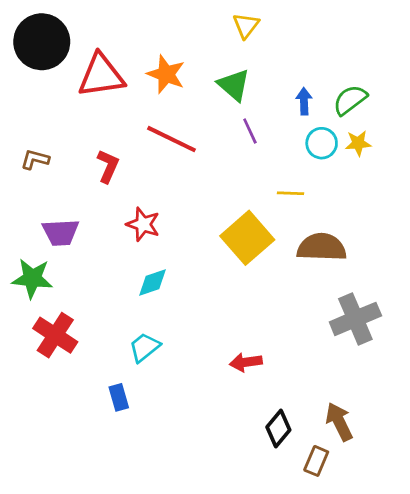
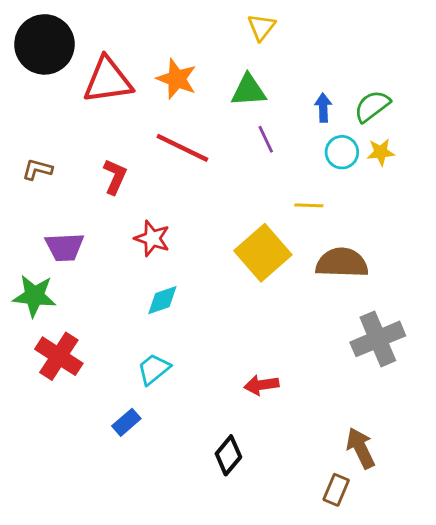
green triangle: (234, 85) -> (249, 90), turned -45
blue rectangle: (119, 397) -> (126, 422), turned 65
black diamond: (278, 428) -> (228, 455), moved

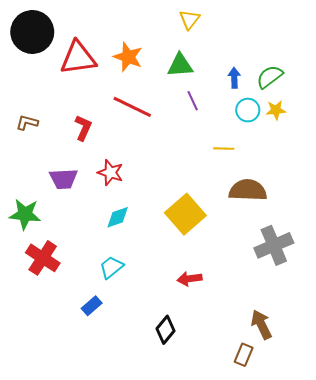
purple trapezoid: (65, 247) -> (64, 179), moved
yellow square: (263, 253) -> (185, 214), moved

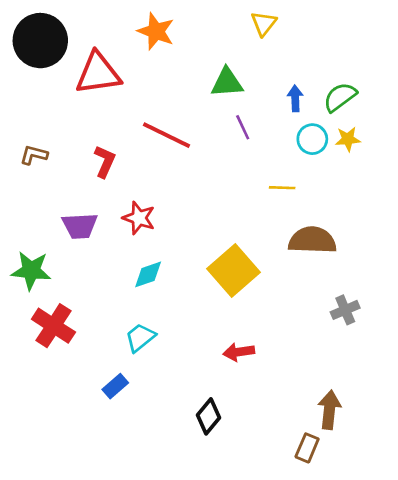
yellow triangle: (189, 19) -> (264, 23), moved
orange star: (128, 57) -> (156, 31), moved
gray cross: (274, 245) -> (345, 310), size x0.6
brown arrow: (261, 325) -> (329, 410), turned 32

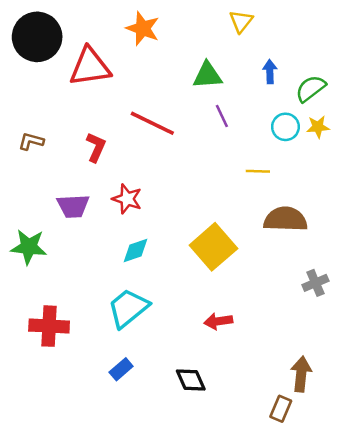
blue arrow: (295, 98) -> (270, 72), moved
red cross: (53, 326) -> (49, 326), moved, turned -30
cyan trapezoid: (140, 338) -> (128, 308), size x1.5
blue rectangle: (115, 386) -> (121, 369), moved
black diamond: (209, 416) -> (191, 380), turned -64

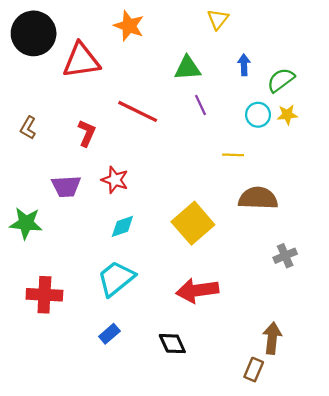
brown L-shape: (31, 141) -> (28, 128), turned -75
red arrow: (218, 321) -> (197, 290), size x1.6

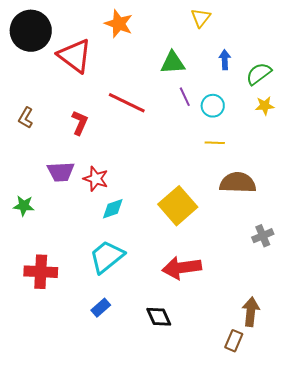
red triangle: (81, 61) -> (75, 56), turned 45
cyan circle: (258, 115) -> (213, 106), moved
red star: (115, 180) -> (96, 179), moved
green star: (26, 223) -> (24, 206), size x0.7

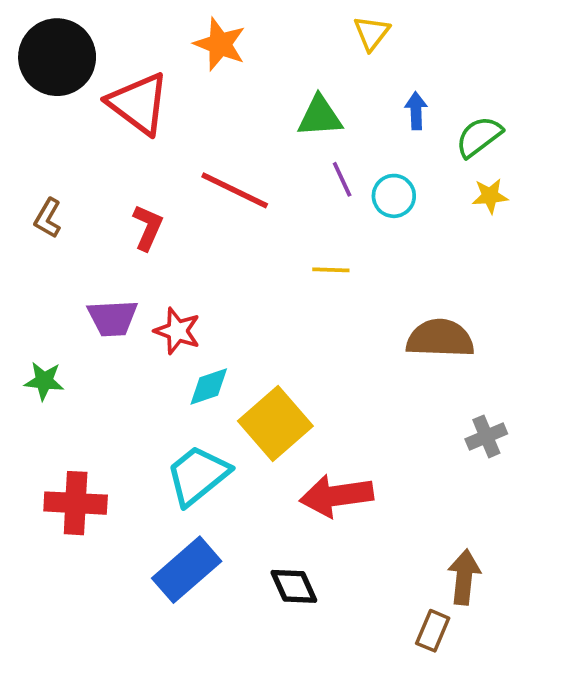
yellow line: (215, 143) -> (331, 270), moved
yellow square: (178, 206) -> (275, 424), moved
blue rectangle: (101, 308) -> (187, 570), size x1.8

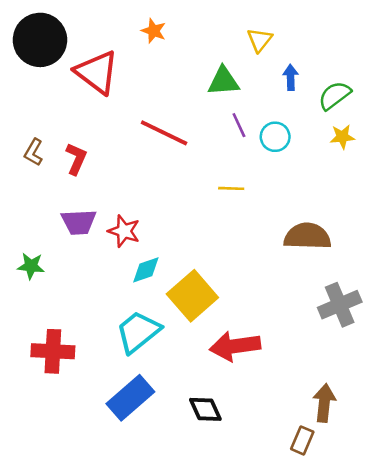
yellow triangle: (372, 33) -> (260, 40), moved
orange star: (220, 44) -> (154, 31), size x0.7
red L-shape: (148, 227) -> (76, 159), moved
gray cross: (486, 436) -> (340, 305), size x1.5

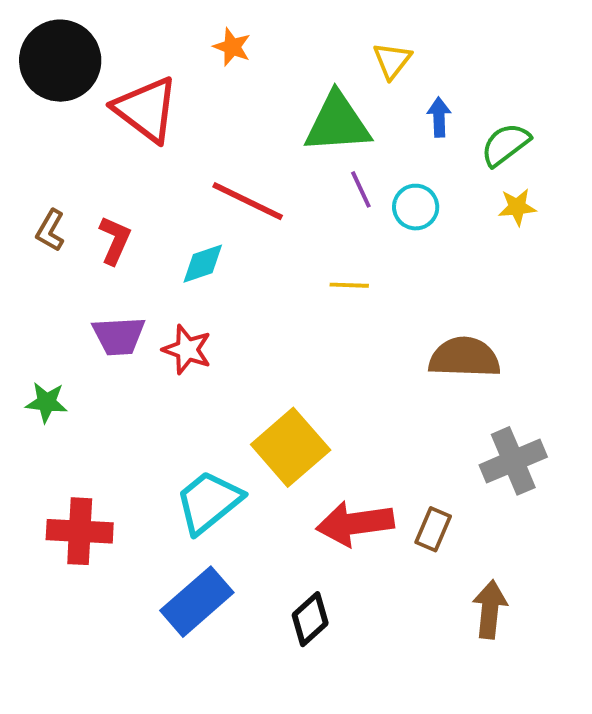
green triangle: (223, 81) -> (337, 123), size x1.4
cyan diamond: (146, 270) -> (203, 264), moved
black diamond: (205, 409) -> (310, 619), turned 72
brown rectangle: (302, 440) -> (433, 529), moved

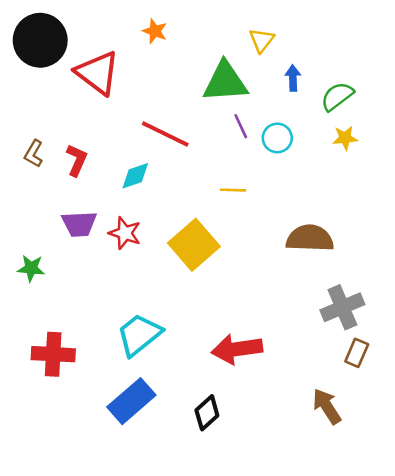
yellow square: (291, 447) -> (194, 245), moved
brown rectangle: (433, 529) -> (357, 353), moved
brown arrow: (490, 609) -> (327, 406), turned -39

